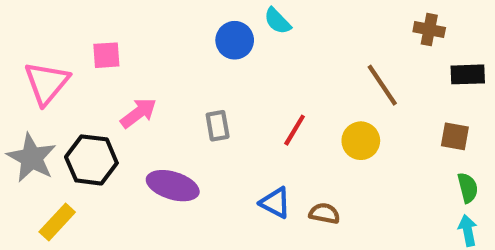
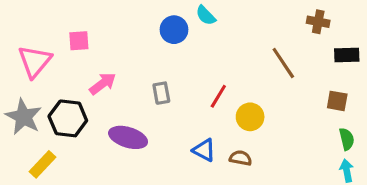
yellow circle: (361, 141) -> (250, 117), moved

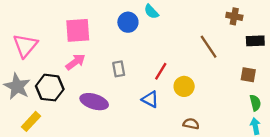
pink square: (79, 41) -> (78, 30), moved, size x1.6
blue triangle: (204, 150) -> (150, 99), moved
brown semicircle: (241, 158) -> (191, 124), moved

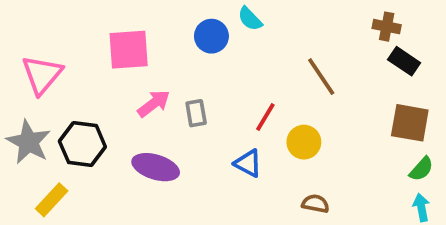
black rectangle: (255, 41) -> (404, 61), moved, turned 36
brown line: (209, 47) -> (321, 77), moved
pink arrow: (75, 62) -> (154, 104), moved
brown square: (248, 75) -> (410, 123), size x1.5
green semicircle: (255, 103) -> (421, 169), turned 56

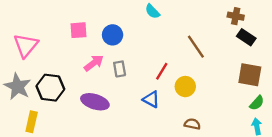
blue circle: (211, 36) -> (113, 35), moved
pink square: (129, 50) -> (79, 30), size x0.7
yellow rectangle: (52, 200) -> (32, 122), turned -30

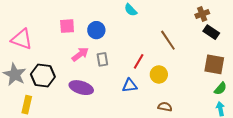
brown cross: (236, 16) -> (202, 14), turned -32
pink triangle: (26, 45) -> (22, 39), turned -50
blue triangle: (151, 99) -> (130, 86), turned -35

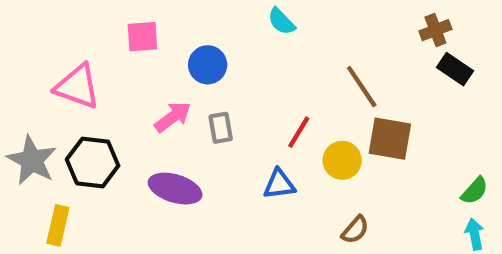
pink square: (67, 26) -> (142, 37), moved
pink triangle: (22, 39) -> (77, 87), moved
brown square: (214, 64) -> (390, 139), moved
brown semicircle: (165, 107) -> (355, 230), turned 120

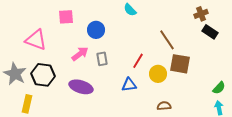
brown semicircle: (355, 230) -> (164, 106), turned -136

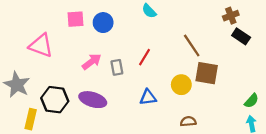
blue circle: (96, 30) -> (103, 23), moved
red line: (138, 61) -> (145, 57), moved
black hexagon: (43, 75) -> (55, 100), moved

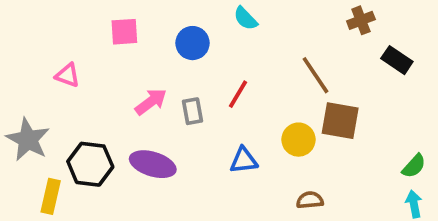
brown cross: (231, 16) -> (361, 20), moved
blue circle: (103, 23) -> (193, 43), moved
pink triangle: (41, 46) -> (68, 75), size x0.6

